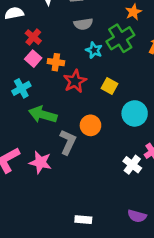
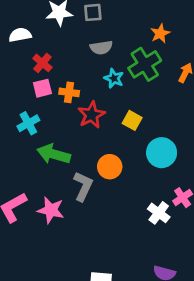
pink square: (33, 59) -> (42, 88), turned 35

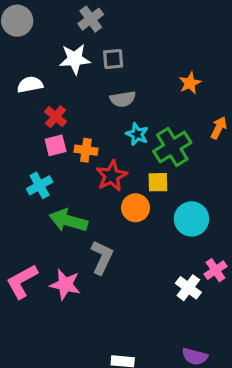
green cross: (145, 64) -> (172, 147), moved
yellow square: (132, 120) -> (158, 182), turned -30
orange circle: (110, 167) -> (136, 208), moved

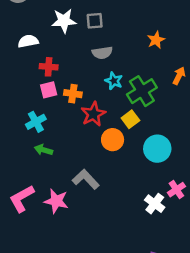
red cross: (56, 117) -> (49, 67), turned -36
yellow square: (158, 182) -> (130, 119), turned -36
green arrow: (68, 221) -> (43, 150), moved, size x0.6
gray L-shape: (102, 257) -> (86, 179), turned -68

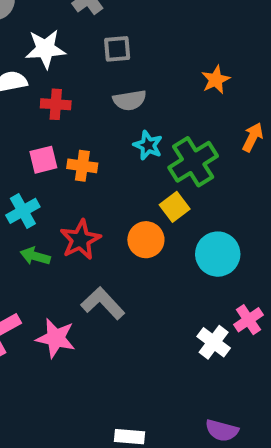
white star: (64, 21) -> (45, 49), moved
red cross: (49, 67) -> (56, 104), moved
red star: (93, 114) -> (80, 240), moved

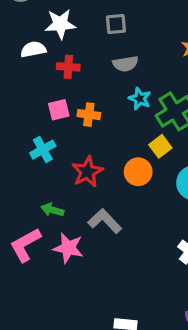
green arrow: (35, 256) -> (52, 210), moved

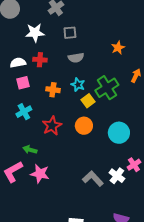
white semicircle: (33, 49) -> (18, 63), moved
cyan star: (140, 99) -> (78, 85), moved
pink square: (59, 110) -> (23, 83), moved
yellow square: (160, 146) -> (88, 101), moved
gray L-shape: (105, 221) -> (93, 179), moved

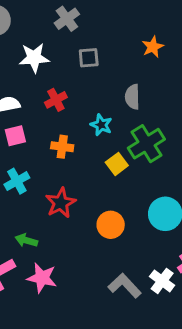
orange star: (118, 48) -> (153, 47), moved
gray semicircle: (76, 58) -> (132, 97), moved, turned 98
red cross: (40, 60) -> (56, 100), moved, turned -32
cyan star: (78, 85) -> (101, 125), moved
orange circle: (84, 126) -> (111, 225), moved

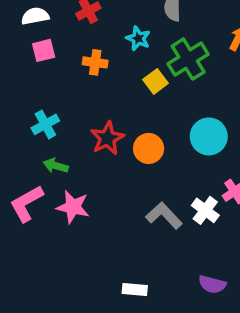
cyan cross: (17, 181) -> (45, 124), moved
red star: (61, 203) -> (107, 138), moved

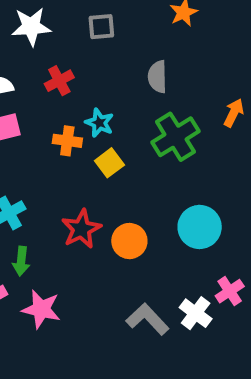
cyan star: (138, 38) -> (99, 123), moved
yellow square: (155, 81) -> (109, 163), moved
green arrow: (56, 166) -> (21, 261), turned -100

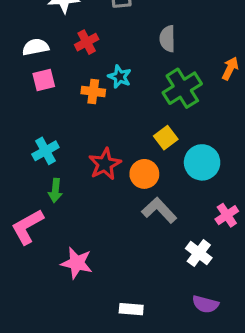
yellow square: (109, 163) -> (166, 138), moved
pink star: (41, 309) -> (77, 263), moved
white cross: (196, 313) -> (199, 253), moved
gray L-shape: (147, 319) -> (159, 210), moved

